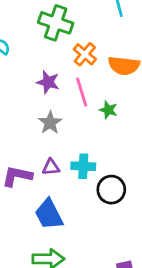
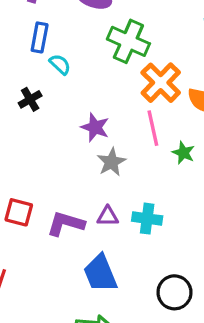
orange cross: (85, 54) -> (161, 83), size x1.4
purple star: (48, 82) -> (95, 127), moved
black circle: (111, 190) -> (174, 292), moved

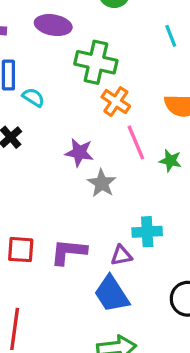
orange cross: (161, 83) -> (116, 102), moved, size x0.7
purple triangle: (108, 216) -> (121, 255), moved

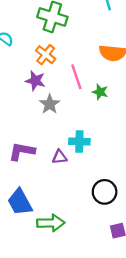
orange cross: (116, 102) -> (46, 55), moved
blue trapezoid: (112, 294) -> (20, 202), moved

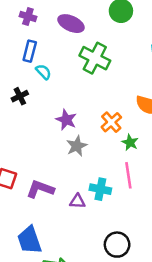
orange cross: (46, 55) -> (111, 122), moved
pink line: (76, 77) -> (128, 175), moved

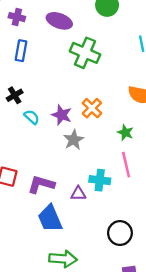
cyan semicircle: (43, 72) -> (32, 117), moved
orange cross: (111, 122) -> (92, 108), moved
blue trapezoid: (29, 240) -> (50, 218), moved

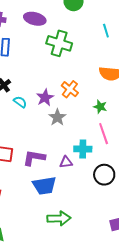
purple star: (62, 115) -> (45, 98), turned 30
blue trapezoid: (50, 218) -> (44, 186), turned -70
black circle: (120, 233) -> (104, 175), moved

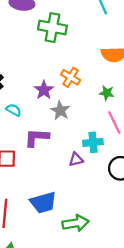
cyan semicircle: (20, 102) -> (14, 110), moved
purple L-shape: (34, 158) -> (37, 138), moved
blue trapezoid: (44, 186) -> (43, 203), moved

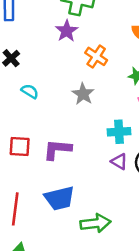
purple star: (44, 90) -> (67, 31), moved
purple L-shape: (37, 138) -> (57, 149), moved
purple triangle: (76, 160) -> (119, 162), moved, turned 42

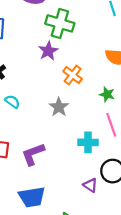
purple L-shape: (57, 149) -> (33, 154), turned -30
purple triangle: (119, 162) -> (90, 185), moved

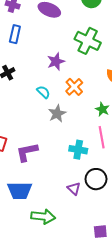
green cross: (60, 23) -> (88, 41), moved
cyan semicircle: (12, 102) -> (43, 92), moved

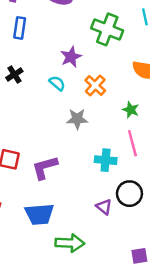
cyan semicircle: (43, 92) -> (57, 83), moved
gray star: (57, 114) -> (77, 119), turned 30

